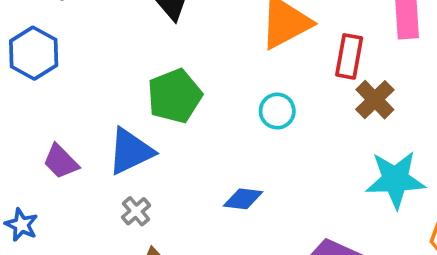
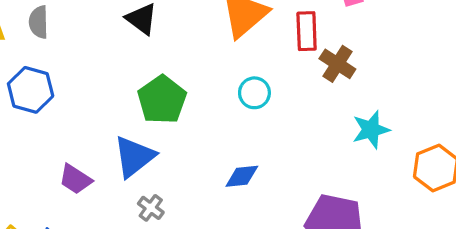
cyan star: (395, 180) -> (371, 130), size x0.7

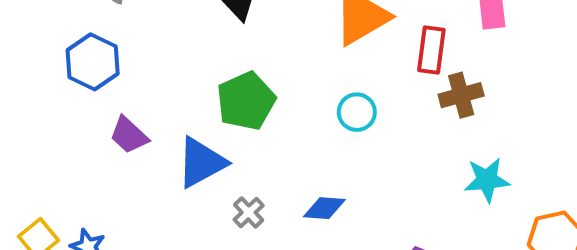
brown cross: (337, 64) -> (461, 95), turned 32
purple trapezoid: (75, 179) -> (129, 135), moved
gray cross: (151, 208) -> (249, 212), moved

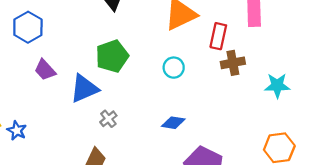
cyan star: (487, 180) -> (277, 85), moved
blue diamond: (324, 208) -> (173, 123), moved

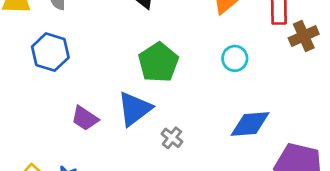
purple trapezoid: (45, 70) -> (85, 118), moved
blue diamond: (173, 123) -> (250, 124), size x1.4

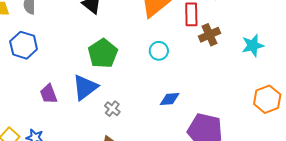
purple trapezoid: (85, 118) -> (49, 94), turned 35
blue diamond: (250, 124) -> (170, 99), size x0.7

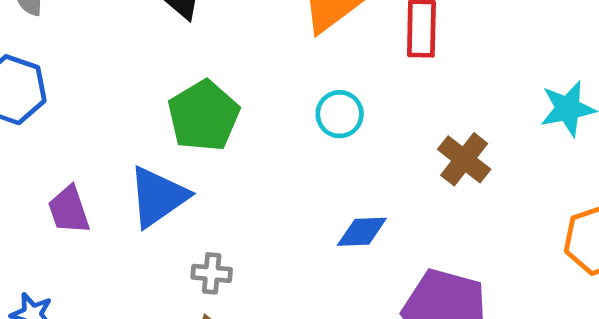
brown cross: (209, 35) -> (464, 159), moved, turned -30
gray cross: (112, 109) -> (212, 273), moved, turned -35

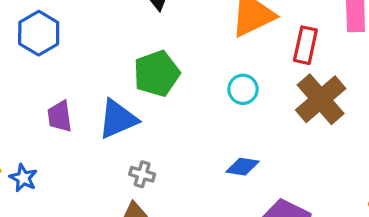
brown cross: (464, 159) -> (321, 99), moved, size x1.5

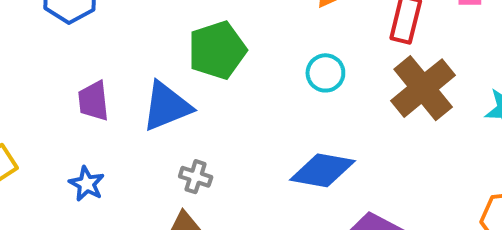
blue diamond: (243, 167) -> (322, 170), size x1.5
blue star: (23, 178) -> (87, 184), moved

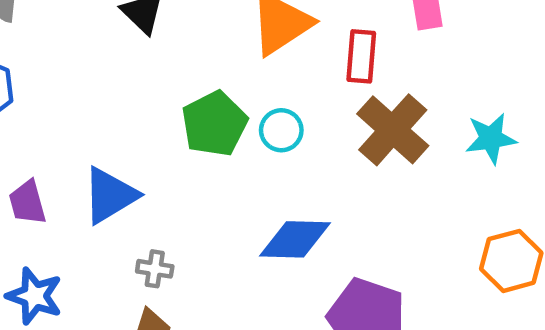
green pentagon: (217, 50) -> (214, 124), moved
blue star: (87, 184) -> (34, 296), size x1.4

